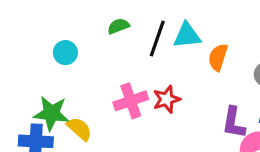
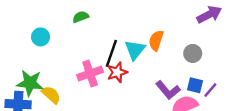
cyan triangle: (187, 35) -> (135, 50), moved, turned -45
black line: (157, 39) -> (111, 53), moved
purple L-shape: (234, 123) -> (168, 90), turned -50

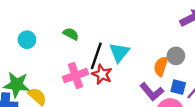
green semicircle: (81, 17) -> (71, 34), moved, turned 49
orange semicircle: (156, 40) -> (161, 66), moved
red star: (117, 72) -> (102, 74), turned -30

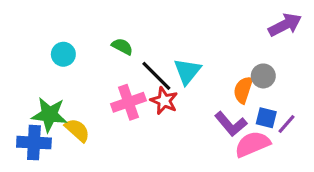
black line: (96, 56) -> (156, 76), turned -64

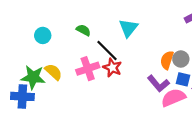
cyan triangle: (187, 71) -> (128, 28), moved
gray circle: (263, 76) -> (181, 59), moved
yellow semicircle: (77, 130) -> (53, 72), moved

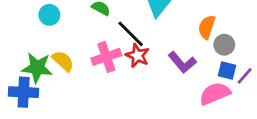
orange semicircle: (167, 60) -> (207, 27), moved
purple L-shape: (158, 84) -> (182, 62), moved

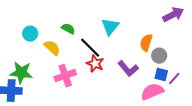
pink cross: (106, 57) -> (65, 76), moved
yellow semicircle: (63, 61) -> (52, 48), moved

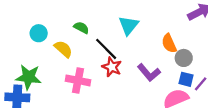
orange semicircle: (146, 43) -> (169, 43), turned -42
pink cross: (65, 76) -> (78, 80), turned 30

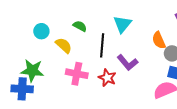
black line: (106, 49) -> (102, 45), turned 50
red star: (112, 67) -> (107, 78), moved
purple L-shape: (149, 73) -> (127, 63), moved

